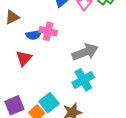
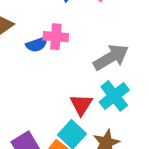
red triangle: (24, 58) -> (81, 105), moved

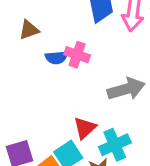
cyan cross: (114, 96) -> (115, 145), moved

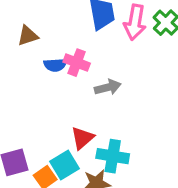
gray arrow: (126, 89) -> (108, 87), moved, size x0.7
cyan cross: (115, 145) -> (113, 156), turned 32

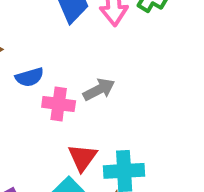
pink cross: (77, 63) -> (59, 104), moved

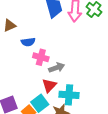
gray arrow: (99, 90) -> (57, 68), moved

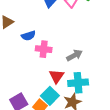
gray arrow: (57, 68) -> (74, 55), moved

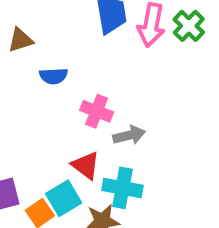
pink cross: (44, 49) -> (97, 111), moved
red triangle: (57, 76) -> (86, 165), turned -42

